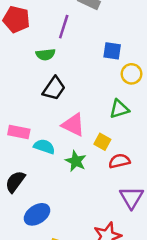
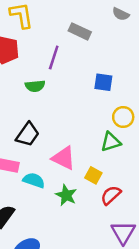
yellow circle: (131, 74) -> (123, 117), moved
black trapezoid: (54, 88) -> (28, 134), moved
red semicircle: (119, 161) -> (111, 195), turned -30

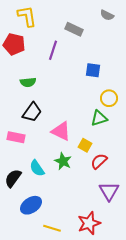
green semicircle: (35, 86) -> (28, 82), moved
cyan semicircle: (34, 180) -> (37, 168), moved, turned -144

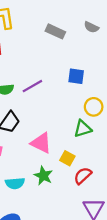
gray semicircle: (107, 15) -> (91, 27), moved
purple line: (53, 50) -> (32, 86), moved, turned 42
cyan semicircle: (37, 168) -> (15, 183), turned -60

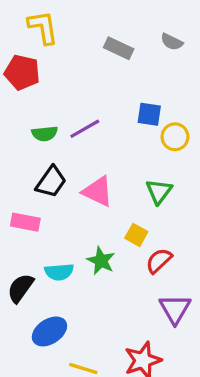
yellow circle: (94, 107) -> (175, 137), moved
green triangle: (83, 129) -> (159, 191), turned -36
pink triangle: (41, 143) -> (98, 191), moved

